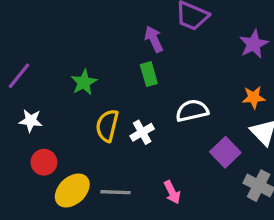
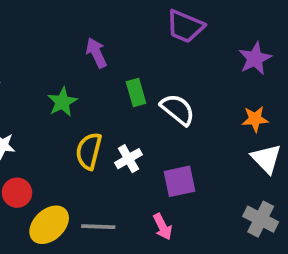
purple arrow: (154, 39) -> (96, 53), moved
white semicircle: (192, 111) -> (178, 110), moved, turned 52
purple square: (225, 152) -> (179, 181), moved, turned 32

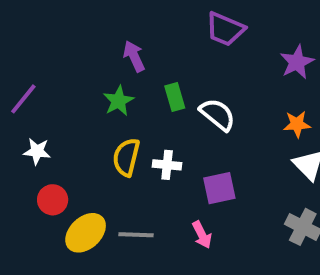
green star: (62, 102) -> (119, 101), moved
white cross: (128, 159) -> (167, 165), turned 36

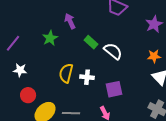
green rectangle: (175, 97) -> (91, 42), turned -32
green star: (119, 101) -> (50, 38), moved

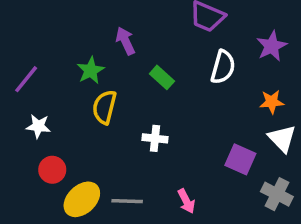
white semicircle: (113, 51) -> (223, 67), moved, turned 66
yellow semicircle: (66, 73) -> (105, 107), moved
purple square: (114, 89) -> (240, 159), moved, turned 36

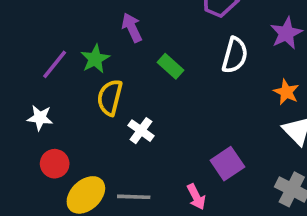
purple line: (26, 79) -> (55, 64), moved
orange star: (272, 102) -> (286, 92), turned 30
white cross: (155, 138) -> (141, 131), moved, turned 30
purple square: (240, 159) -> (227, 164), moved, turned 32

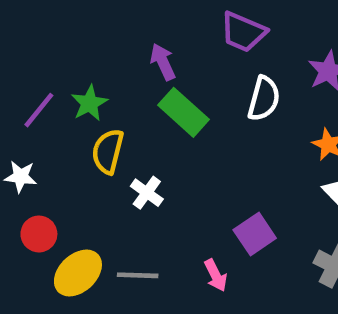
purple arrow: (132, 28) -> (163, 62), moved
green rectangle: (170, 66) -> (184, 112), size x1.5

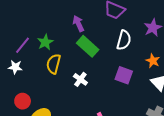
white star: (21, 177) -> (15, 67), moved
white cross: (147, 193) -> (80, 79), moved
purple square: (255, 234) -> (124, 75), moved, turned -36

